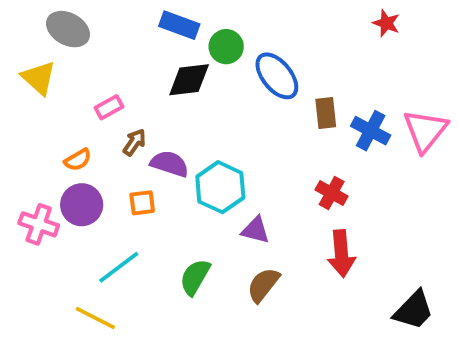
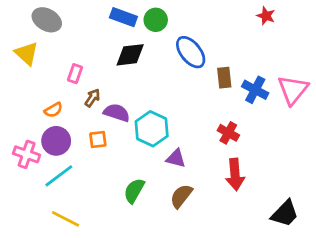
green circle: (226, 47) -> (156, 20), moved
pink rectangle: (109, 107) -> (75, 74), turned -42
cyan line: (119, 267) -> (59, 176), moved

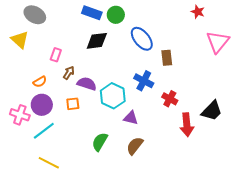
blue cross: (255, 90) -> (144, 81), moved
pink triangle: (293, 90) -> (218, 42), moved
red arrow: (235, 175) -> (187, 125), moved
black trapezoid: (285, 214) -> (212, 111), moved

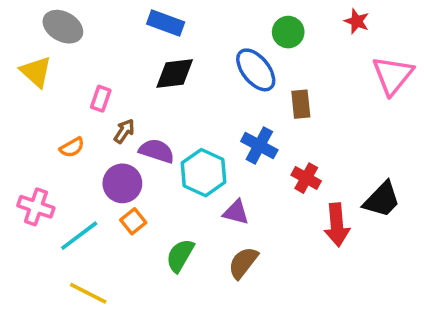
green circle: (116, 15) -> (288, 32), moved
orange square: (73, 104) -> (133, 221), moved, turned -32
purple circle: (42, 105) -> (122, 183), moved

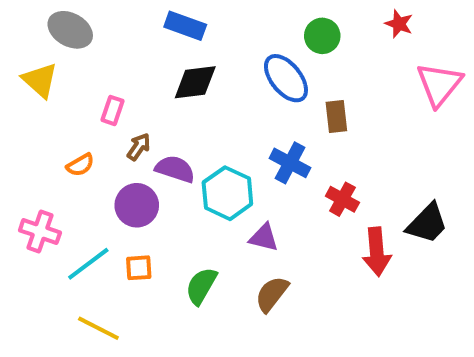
orange square: (133, 221) -> (139, 268), moved, turned 35

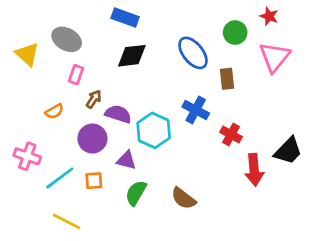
gray ellipse: (70, 30) -> (67, 39), moved
green circle: (322, 36) -> (235, 33), moved
pink triangle: (439, 84) -> (275, 57), moved
purple triangle: (264, 238) -> (126, 160), moved
brown semicircle: (272, 294) -> (183, 198), turned -90

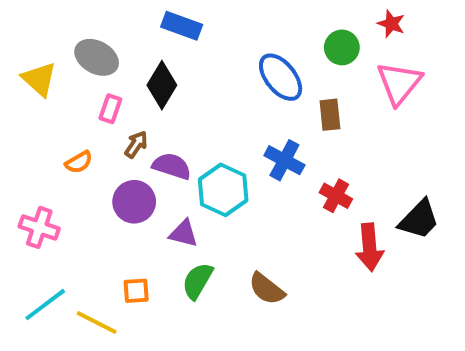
black diamond: (132, 56) -> (162, 85), moved, turned -52
cyan line: (60, 178) -> (45, 305), moved
orange square: (94, 181) -> (136, 291), moved

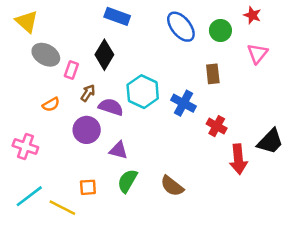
gray ellipse: (97, 57) -> (46, 55), moved
blue ellipse: (281, 77) -> (181, 27), moved
yellow triangle: (39, 79) -> (27, 22), moved
pink triangle: (399, 83) -> (257, 53), size x0.7
cyan hexagon: (223, 190) -> (143, 92), moved

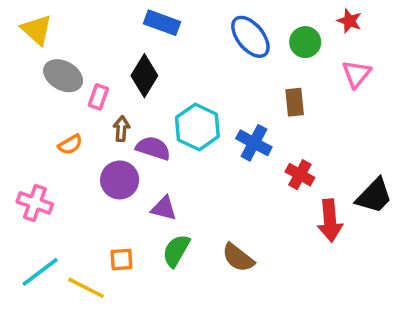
brown arrow: (88, 93) -> (121, 129), turned -30

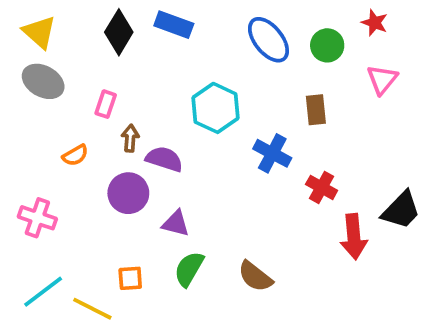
gray ellipse: (63, 76) -> (43, 81), moved
black diamond: (144, 76) -> (119, 32), moved
cyan hexagon: (197, 127) -> (215, 108), moved

